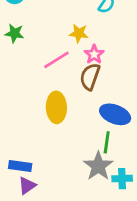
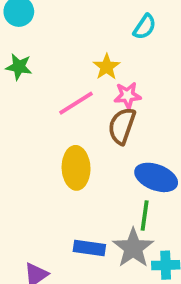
yellow star: (79, 33) -> (107, 67), turned 30
pink star: (94, 54) -> (128, 95), turned 30
blue rectangle: (20, 166) -> (89, 248), moved

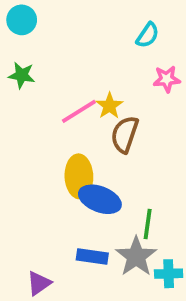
yellow star: (107, 67) -> (109, 106), moved
pink star: (128, 95) -> (167, 79), moved
blue ellipse: (156, 177) -> (100, 199), moved

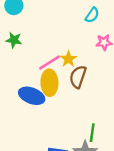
yellow ellipse: (79, 176) -> (49, 83), moved
blue ellipse: (100, 199) -> (32, 96), moved

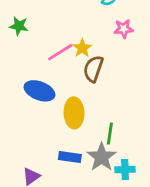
yellow ellipse: (49, 83) -> (74, 113), moved

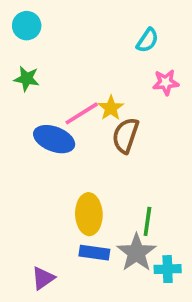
blue ellipse: (39, 91) -> (54, 139), moved
yellow ellipse: (74, 113) -> (89, 214), moved

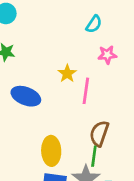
pink line: (82, 113) -> (86, 91), moved, turned -50
brown semicircle: (125, 135) -> (99, 134), moved

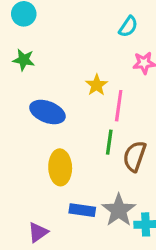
yellow ellipse: (51, 151) -> (60, 167), moved
green line: (94, 156) -> (109, 142), moved

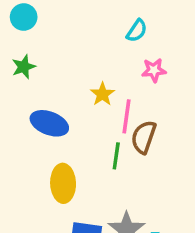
green star: (24, 60) -> (24, 67), turned -30
brown semicircle: (135, 156) -> (144, 137), moved

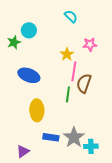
cyan circle: (24, 17) -> (29, 30), moved
cyan semicircle: (137, 31) -> (71, 16), moved, turned -80
yellow star: (102, 94) -> (67, 54), moved

